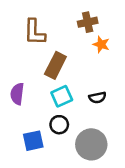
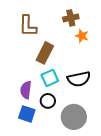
purple semicircle: (17, 94) -> (26, 90), moved
black semicircle: (97, 98) -> (79, 79), size x1.6
blue square: (33, 141) -> (27, 114), turned 30

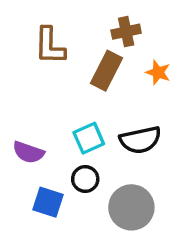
orange star: (82, 36) -> (158, 72), moved
brown rectangle: (45, 53) -> (107, 71), moved
purple semicircle: (26, 90) -> (28, 152), moved, turned -78

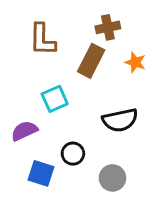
cyan square: (89, 138) -> (55, 99), moved
purple semicircle: (28, 152) -> (24, 131), turned 136
gray circle: (131, 207) -> (112, 178), size x0.7

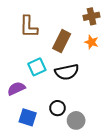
brown cross: (108, 27) -> (92, 16), moved
black semicircle: (120, 120) -> (67, 72), moved
black circle: (73, 154) -> (57, 108), moved

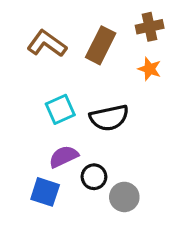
brown L-shape: (29, 27) -> (47, 44), turned 125
brown rectangle: (62, 41) -> (101, 45), moved
purple semicircle: (16, 88) -> (64, 157), moved

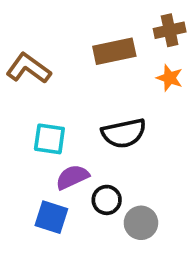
brown L-shape: (47, 44) -> (28, 68), moved
brown rectangle: (101, 45) -> (114, 51), turned 51
cyan square: (60, 109) -> (49, 139), moved, turned 32

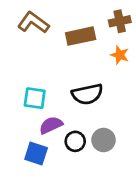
brown L-shape: (28, 68) -> (33, 23), moved
gray circle: (141, 223) -> (104, 140), moved

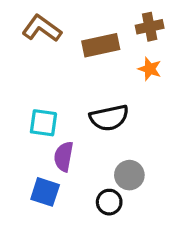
purple semicircle: (51, 125) -> (64, 157), turned -55
black circle: (75, 141) -> (109, 202), moved

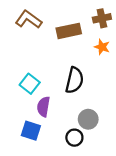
black semicircle: (109, 118) -> (74, 80), turned -65
cyan square: (43, 123) -> (30, 84), turned 30

